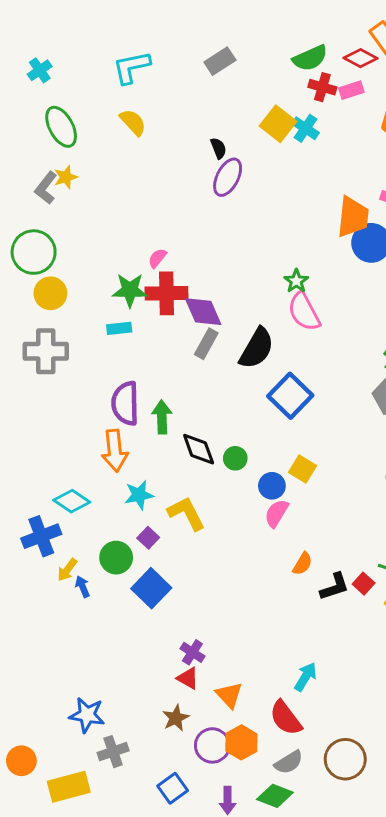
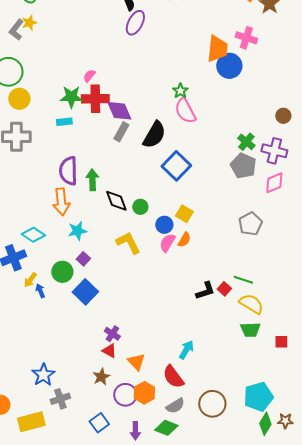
yellow L-shape: (186, 513) -> (128, 243), moved
orange semicircle: (302, 564) -> (184, 240), moved
blue star: (87, 715) -> (43, 375), turned 30

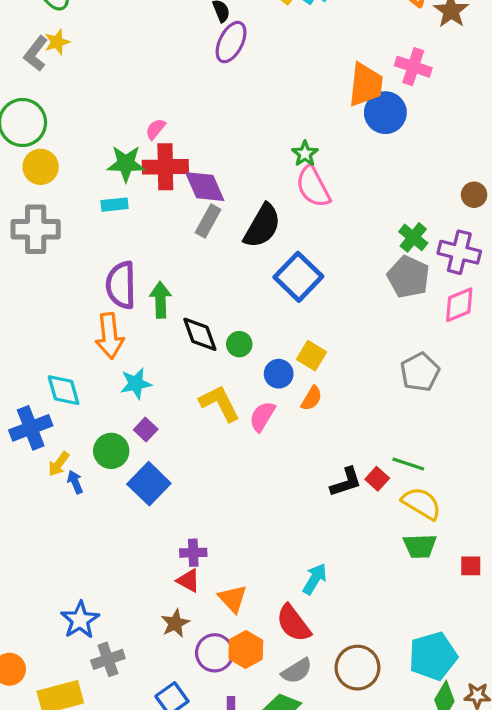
cyan diamond: (33, 235) -> (64, 390), turned 40
pink semicircle: (167, 243) -> (262, 416), moved
purple cross: (112, 334) -> (193, 553), turned -35

